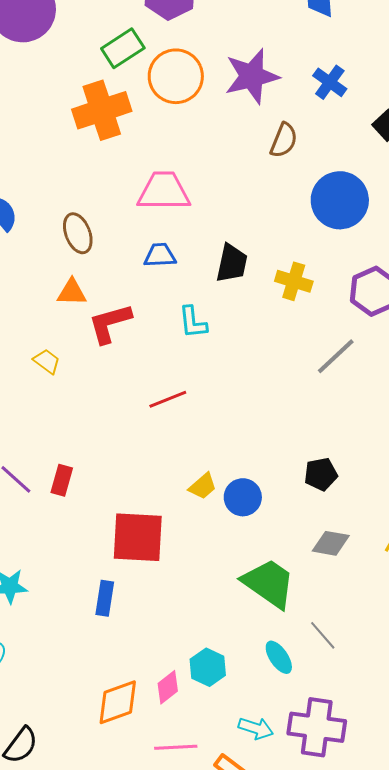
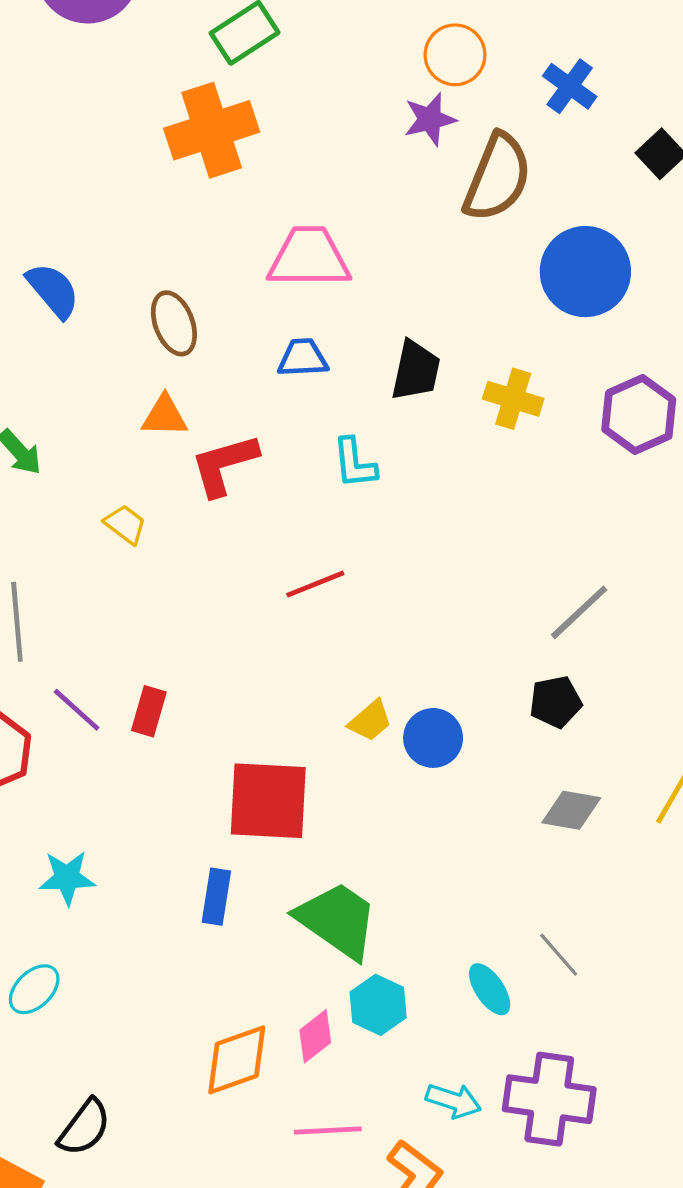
orange circle: (176, 76) -> (455, 55), moved, size x0.7
purple star: (252, 76) -> (430, 119), moved, size x0.6
brown semicircle: (284, 140) -> (497, 177), size x1.6
gray line: (336, 356) -> (579, 612), moved
green trapezoid: (269, 583) -> (337, 920), moved

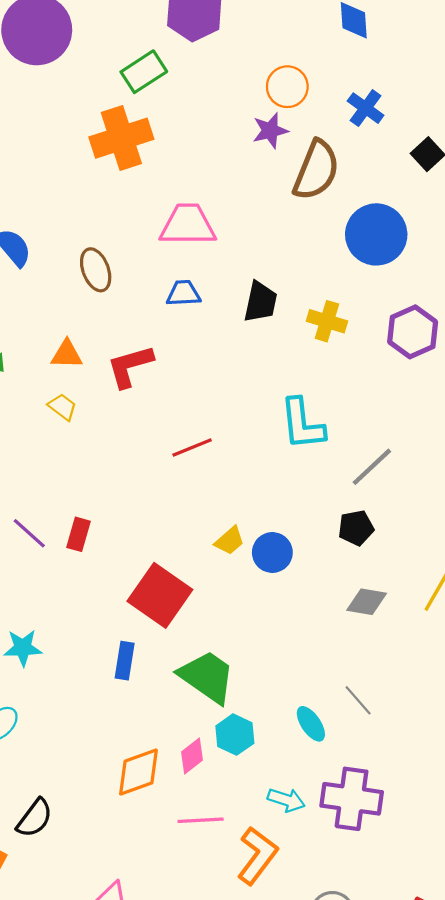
orange triangle: (165, 416) -> (67, 354), moved
cyan L-shape: (355, 463) -> (302, 424), moved, size x1.5
red square: (268, 801) -> (160, 595), turned 32

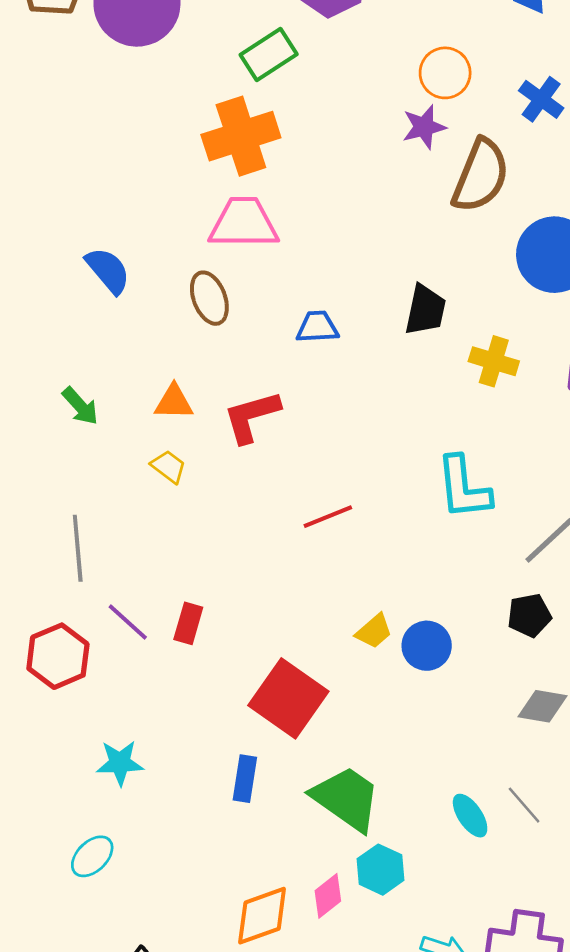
pink trapezoid: (188, 225) -> (244, 223), moved
black trapezoid: (261, 302) -> (425, 310), moved
gray line: (358, 700) -> (524, 805), moved
cyan ellipse: (311, 724) -> (470, 816), moved

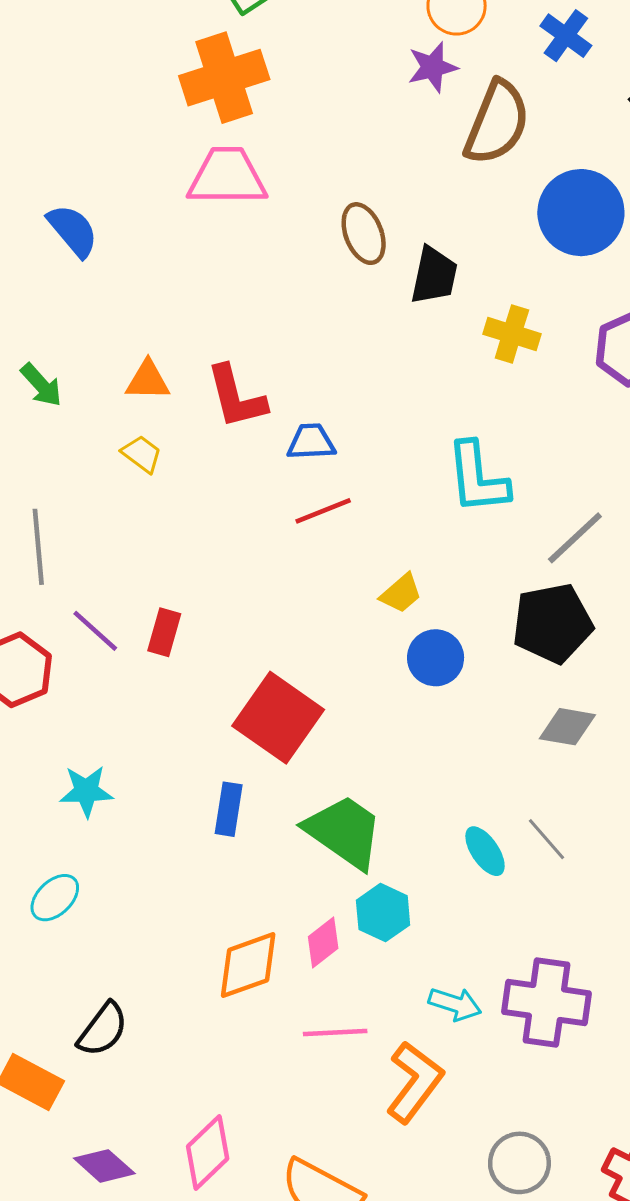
brown ellipse: (209, 298) -> (364, 234), moved
blue trapezoid: (317, 327) -> (311, 442), moved
red L-shape: (252, 417) -> (236, 397), turned -88
black pentagon: (529, 615) -> (552, 623), size x1.6
yellow trapezoid: (374, 631) -> (401, 593), moved

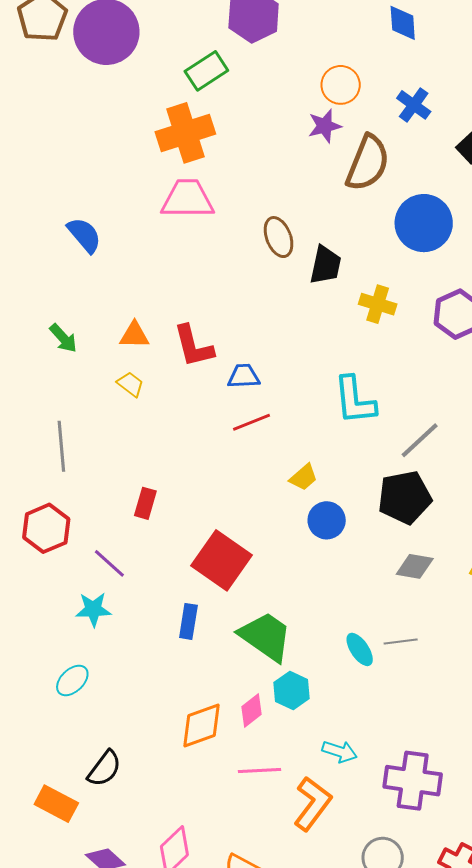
purple line: (95, 631) -> (109, 563), moved
gray line: (546, 839) -> (401, 641), turned -56
purple cross: (546, 1003) -> (413, 781), moved

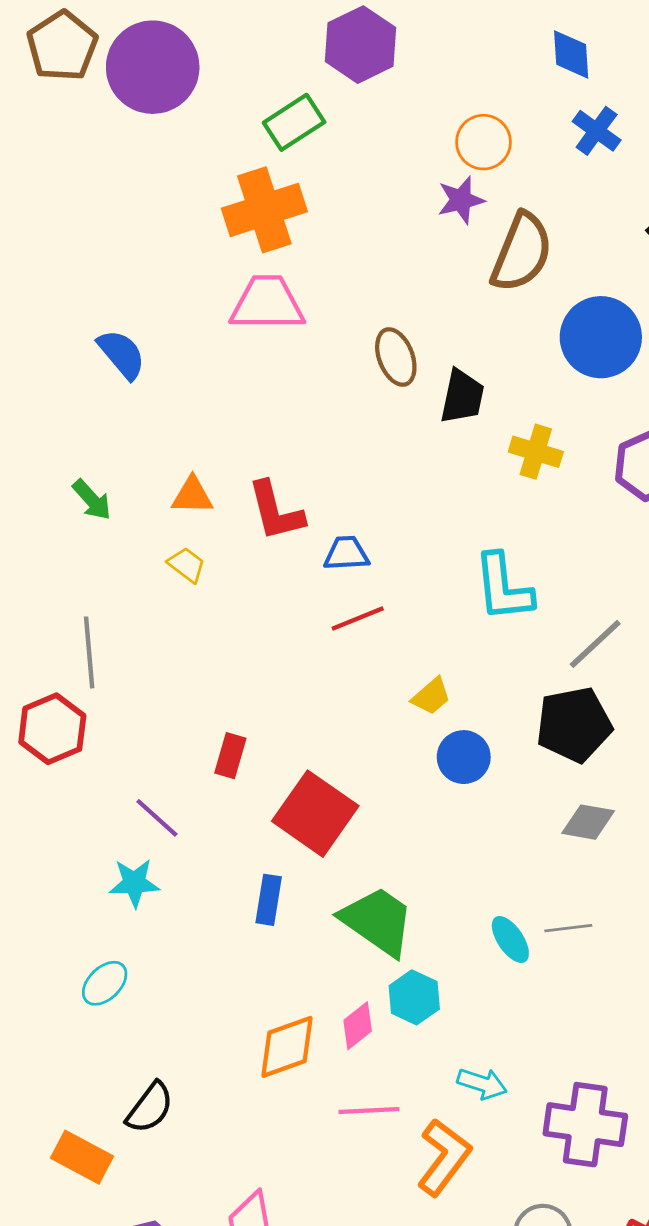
blue cross: (414, 105) -> (597, 131), moved
red rectangle: (145, 503) -> (230, 756), moved
red hexagon: (46, 528) -> (52, 729), moved

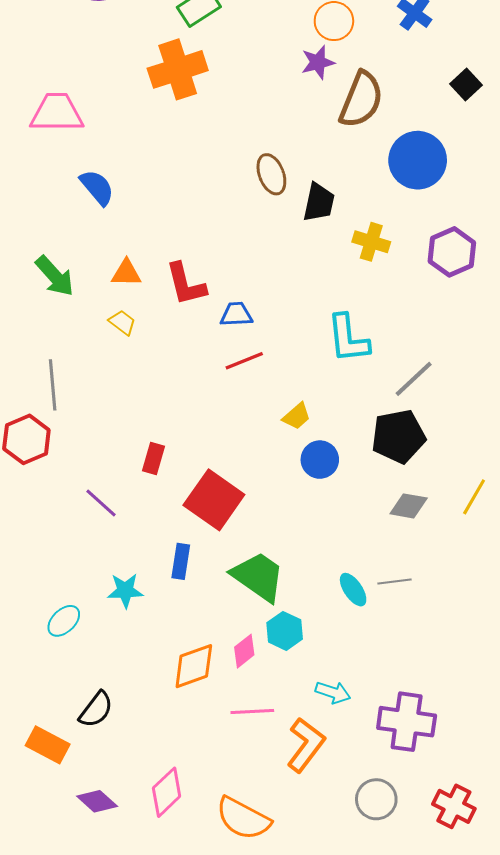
pink trapezoid: (267, 303) -> (57, 113), moved
blue semicircle: (122, 354) -> (97, 187), moved
green arrow: (92, 500) -> (55, 276), size x1.4
cyan star: (134, 883) -> (125, 591), moved

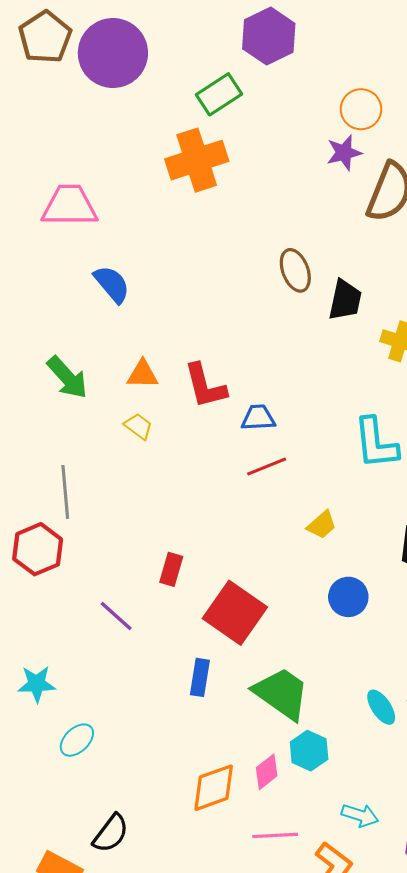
blue circle: (320, 460) -> (348, 597), moved
cyan star: (125, 591) -> (37, 684), moved

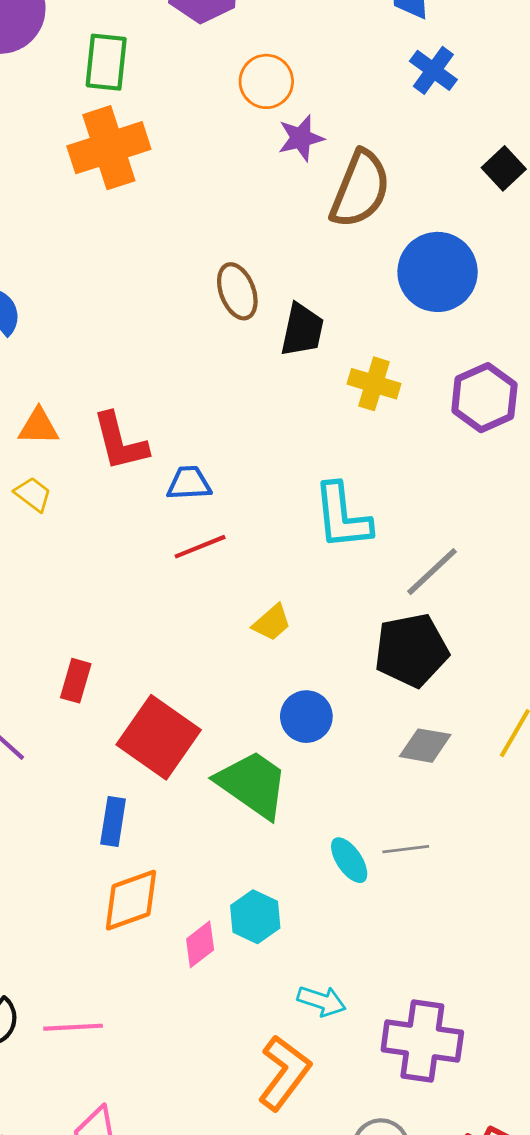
green rectangle: (219, 94) -> (106, 62), moved, turned -51
orange circle: (361, 109) -> (266, 81), moved
green trapezoid: (282, 693) -> (253, 784), moved
orange diamond: (214, 788) -> (131, 900), moved
pink line: (275, 835) -> (73, 1027), moved

